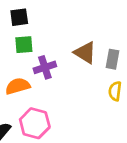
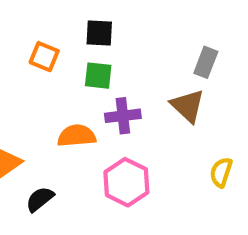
gray rectangle: (113, 59) -> (206, 62), moved
pink hexagon: (35, 123) -> (126, 182), moved

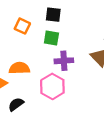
orange semicircle: (77, 136) -> (19, 68), moved
pink hexagon: (126, 182) -> (52, 86), moved

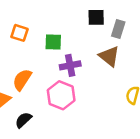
black square: (53, 15) -> (96, 17), moved
orange semicircle: (19, 68) -> (22, 80), turned -48

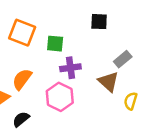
gray rectangle: (118, 29) -> (123, 59), moved, turned 30
orange square: (19, 33) -> (22, 33), size x1.5
brown triangle: (109, 56) -> (108, 82), moved

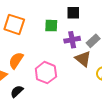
green square: (55, 44) -> (51, 26), moved
purple cross: (70, 68) -> (72, 40), moved

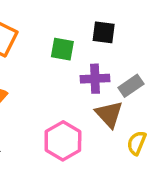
pink hexagon: (46, 73) -> (63, 141), moved

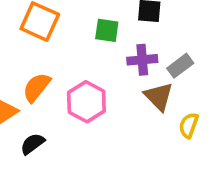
pink hexagon: (63, 141) -> (86, 102), moved

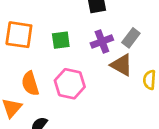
green square: (107, 30) -> (61, 40), moved
orange semicircle: (37, 87) -> (30, 84), turned -40

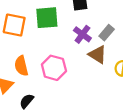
green square: (61, 40) -> (47, 18), moved, size x1.5
purple cross: (102, 42) -> (82, 34), turned -36

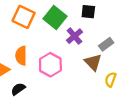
green square: (47, 18) -> (55, 17), turned 30
purple cross: (82, 34) -> (74, 36), moved

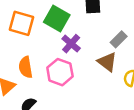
purple cross: (74, 36) -> (71, 44), moved

